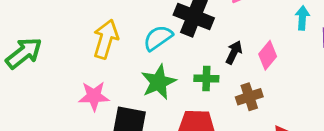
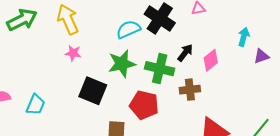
yellow arrow: (106, 39) -> (68, 19), moved, turned -52
green cross: (206, 79) -> (160, 69), size x1.5
pink star: (94, 96) -> (73, 53), moved, size x0.7

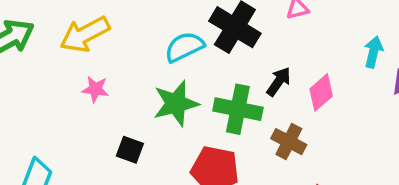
yellow arrow: (68, 19) -> (85, 34), turned -92
brown cross: (190, 90) -> (289, 142), turned 36
black square: (93, 91) -> (130, 150), size x0.6

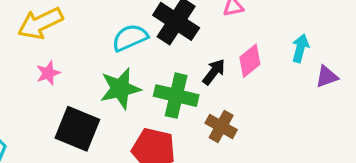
pink star: (95, 89) -> (48, 73), turned -30
pink diamond: (321, 92) -> (250, 61), moved
black square: (130, 150) -> (77, 129), size x1.8

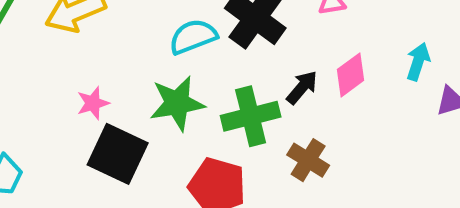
pink star: (48, 73) -> (93, 103), moved
green cross: (176, 96) -> (251, 116), turned -30

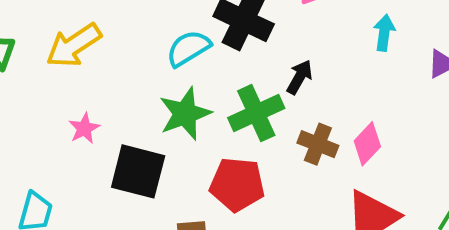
cyan arrow: (418, 62) -> (384, 33), moved
pink diamond: (350, 75) -> (367, 144), moved
pink star: (93, 103) -> (84, 128), moved

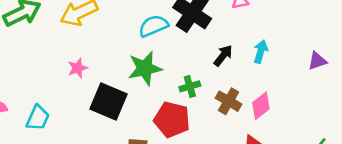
cyan arrow: (384, 33) -> (261, 52), moved
green cross: (256, 113) -> (190, 86), moved, size x0.6

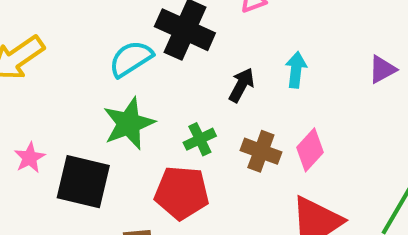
pink star: (78, 68) -> (30, 158), moved

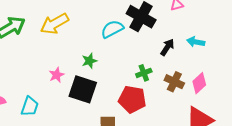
cyan arrow: (296, 70) -> (196, 42), turned -90
green star: (129, 124) -> (89, 61), moved, size x0.6

